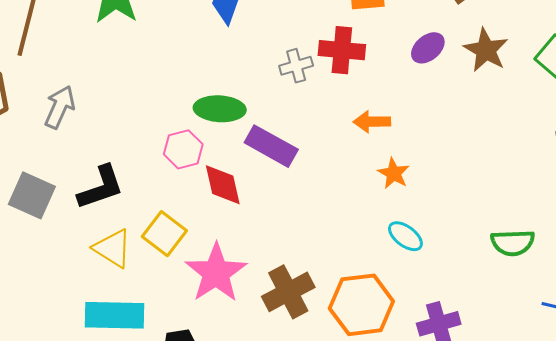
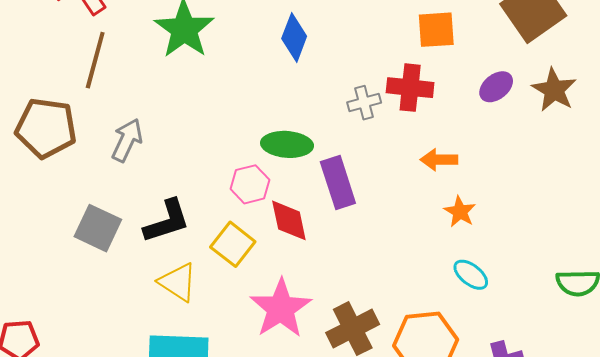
purple rectangle: (271, 146) -> (338, 182), turned 42
yellow square: (164, 234) -> (233, 244), moved

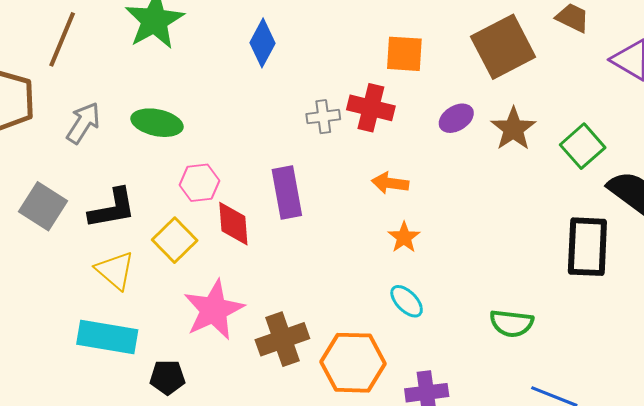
green ellipse: (287, 144) -> (157, 123), moved

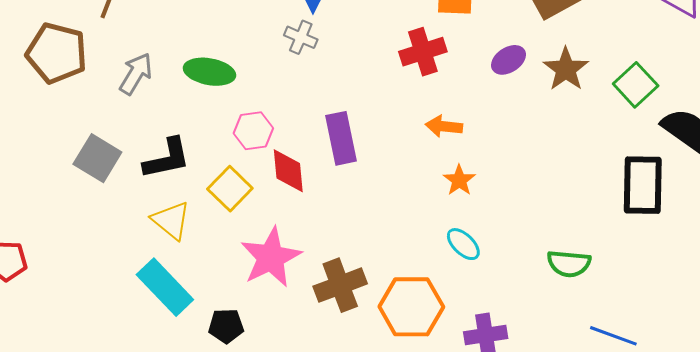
red cross: (371, 108) -> (423, 52), turned -30
gray cross: (323, 117) -> (301, 37), moved, turned 32
cyan rectangle: (107, 337) -> (165, 287), turned 38

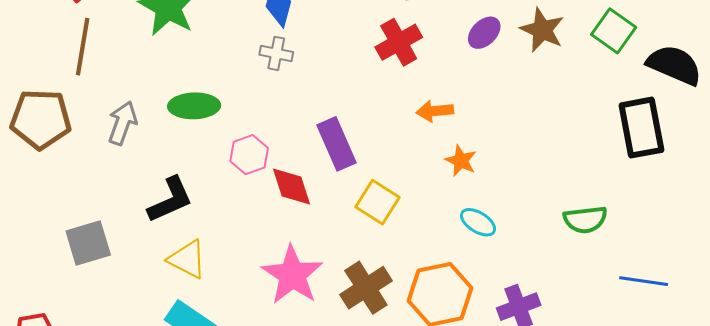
gray square: (97, 158) -> (88, 243), moved, turned -36
yellow square: (230, 189) -> (378, 202), moved

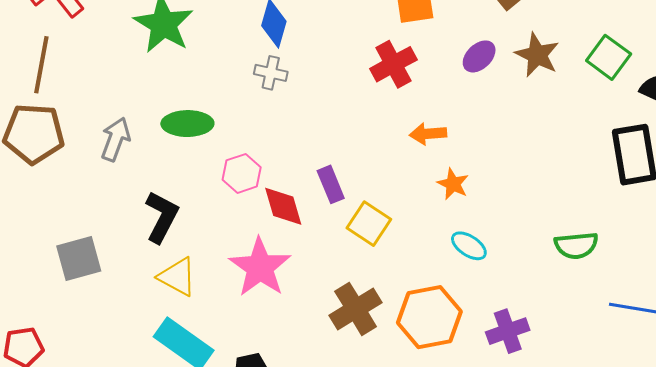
brown line: (83, 47) -> (41, 65), moved
purple rectangle: (337, 144) -> (331, 184), moved, size x0.7
black L-shape: (170, 200) -> (162, 217), turned -40
pink star: (292, 275) -> (260, 267), moved

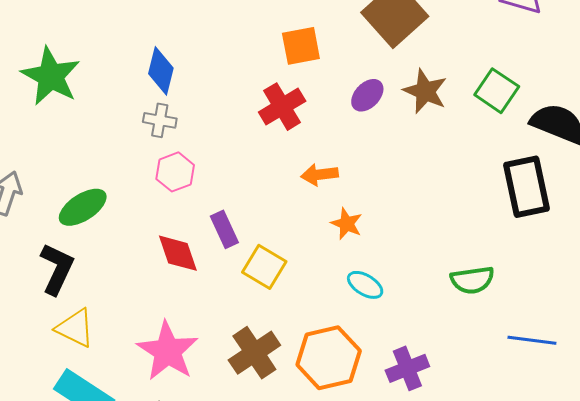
green ellipse: (187, 124) -> (83, 207), moved, turned -30
pink hexagon: (242, 173) -> (175, 172), moved
pink star: (260, 267) -> (168, 351), moved

